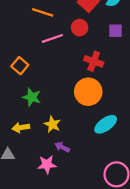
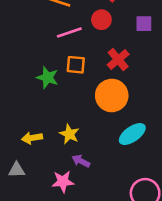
red cross: (94, 61) -> (118, 60), turned 30
orange square: (20, 66) -> (76, 65), moved, turned -35
green star: (32, 97) -> (47, 77), moved

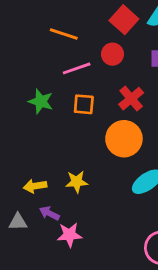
green star: (47, 77) -> (41, 101), moved
yellow star: (69, 134) -> (77, 182), turned -30
purple arrow: (81, 161) -> (49, 213), moved

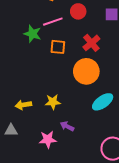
green star: (41, 101) -> (32, 34), moved
purple arrow: (49, 213) -> (67, 126), moved

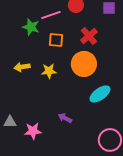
yellow star: (53, 102) -> (49, 71), moved
yellow arrow: (23, 105) -> (22, 67), moved
pink star: (48, 139) -> (33, 131), moved

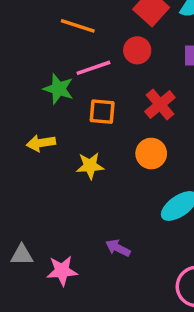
orange circle: (84, 64) -> (151, 154), size x0.7
yellow arrow: (22, 67) -> (41, 143), moved

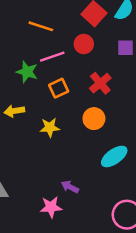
orange square: (102, 112) -> (59, 88), turned -30
pink star: (62, 271) -> (51, 207), moved

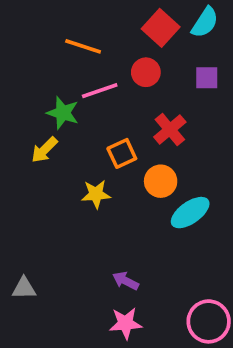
orange square: (59, 88) -> (122, 153), moved
yellow arrow: (14, 111) -> (44, 150), moved, turned -36
cyan ellipse: (114, 156) -> (190, 213), moved
pink star: (51, 207) -> (126, 323), moved

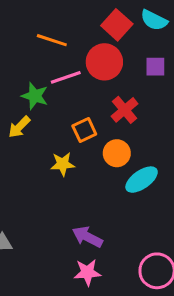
cyan semicircle: (205, 22) -> (154, 20), turned 84
red circle: (146, 72) -> (104, 62), size x1.5
purple arrow: (126, 281) -> (87, 237), size x1.4

